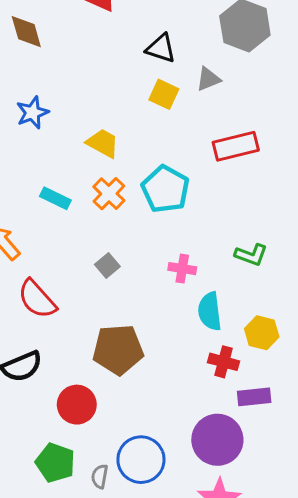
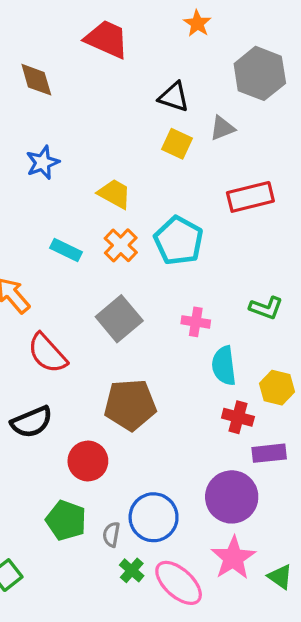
gray square: (107, 265) -> (119, 319), size x1.8

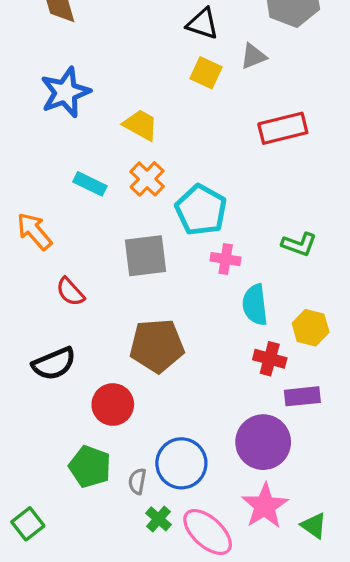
blue star: (43, 163) -> (65, 92), size x1.4
cyan pentagon: (179, 241) -> (201, 210), moved
gray square: (119, 319) -> (145, 256), turned 33
red semicircle: (47, 353) -> (70, 292), size x0.7

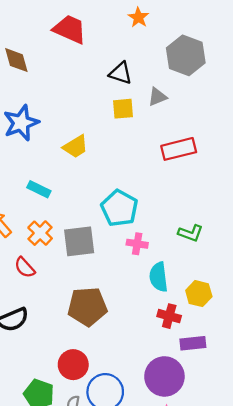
yellow square: (206, 73) -> (123, 109), turned -30
yellow trapezoid: (141, 125) -> (76, 147), turned 120
orange cross: (147, 179) -> (40, 233), moved
red circle: (113, 405) -> (73, 365), moved

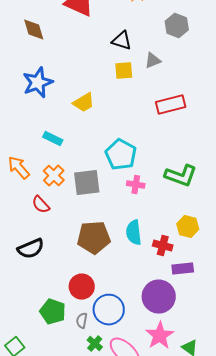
gray hexagon: (186, 55) -> (177, 26), size x0.7
green L-shape: (191, 233) -> (181, 176), size x1.5
cyan semicircle: (159, 277) -> (134, 233), moved

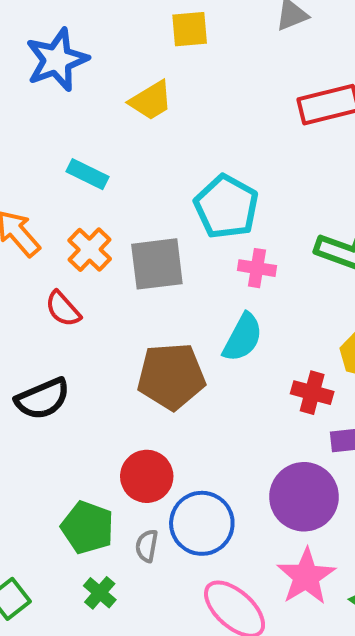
yellow square: (124, 71) -> (190, 29), moved
cyan semicircle: (134, 233) -> (243, 337), moved, turned -145
green cross: (95, 344) -> (100, 593), moved

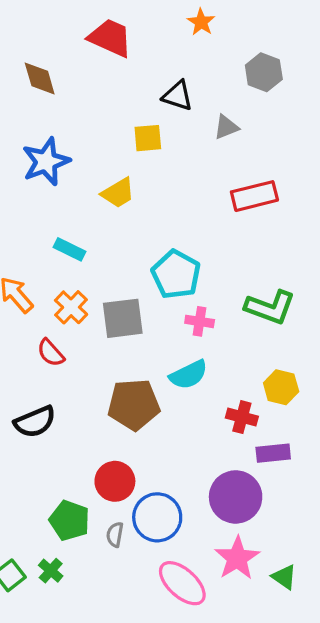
cyan semicircle: (243, 337) -> (189, 375), turned 36
green cross: (100, 593) -> (51, 571), moved

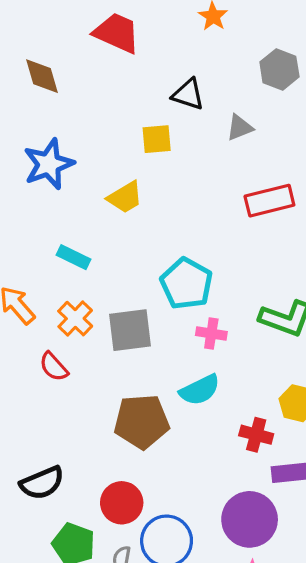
black semicircle: (35, 422) -> (42, 483), moved

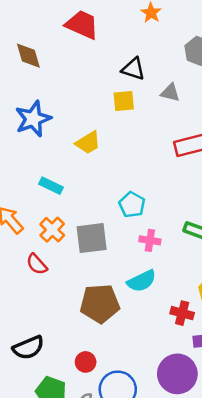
gray triangle: (240, 128) -> (170, 93), turned 36
yellow square: (157, 139) -> (124, 101), moved
cyan pentagon: (186, 284) -> (132, 205), size x0.7
red circle: (122, 503) -> (86, 362), size x0.7

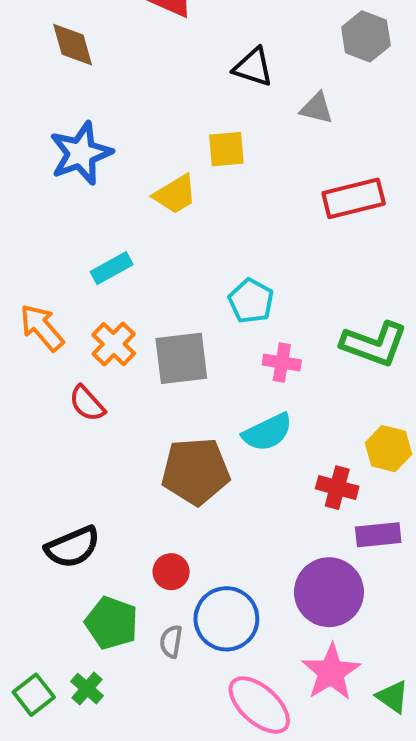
yellow square: (124, 101) -> (226, 149), moved
cyan rectangle: (51, 186) -> (112, 268), turned -55

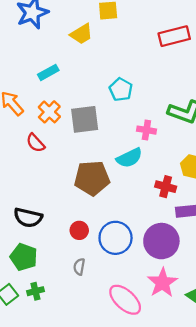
pink cross: (282, 362) -> (146, 130), moved
black semicircle: (73, 547) -> (28, 218), turned 36
blue circle: (226, 619) -> (116, 238), moved
green pentagon: (112, 623) -> (24, 257), moved
green cross: (87, 689) -> (35, 291), turned 35

